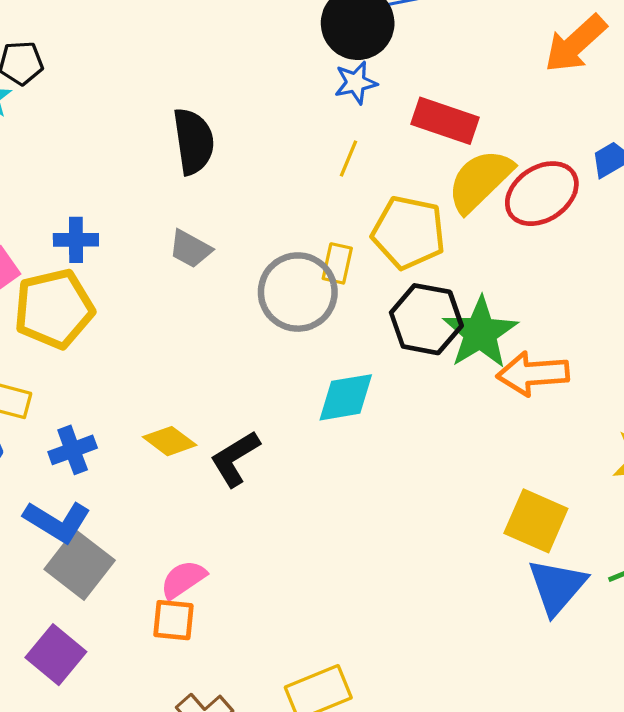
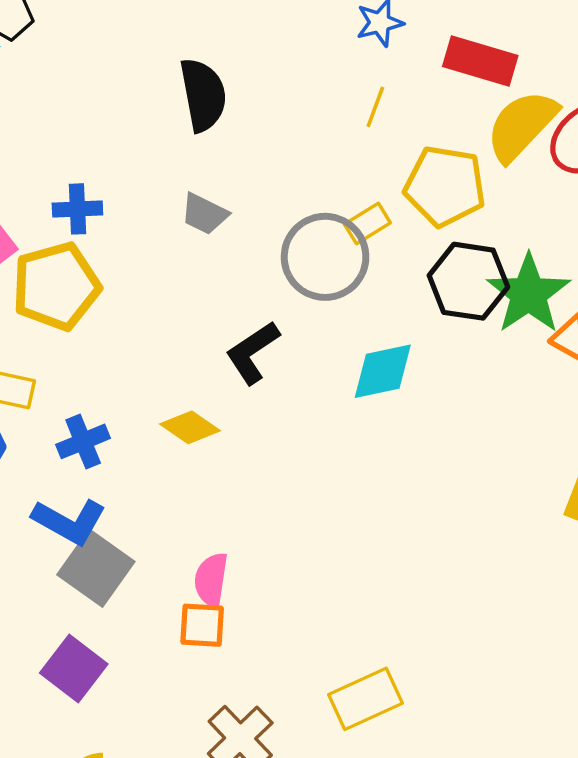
yellow rectangle: (337, 263) -> (367, 223), turned 48
black L-shape: (235, 459) -> (252, 352), moved
pink semicircle: (183, 579) -> (211, 580), turned -45

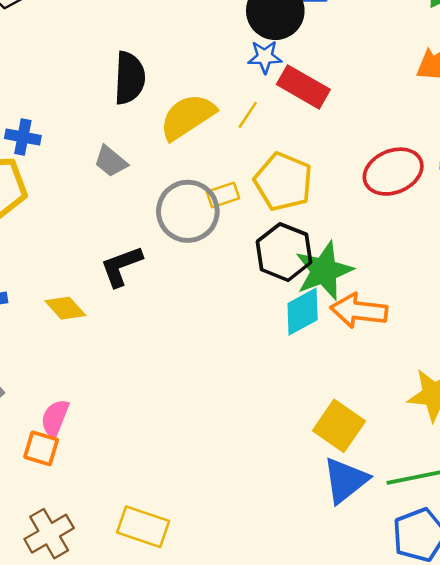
red rectangle: (480, 61) -> (303, 87), moved
yellow semicircle: (522, 126) -> (187, 117), moved
cyan diamond: (383, 371) -> (303, 312), moved, turned -30
yellow rectangle: (365, 699) -> (143, 527), turned 30

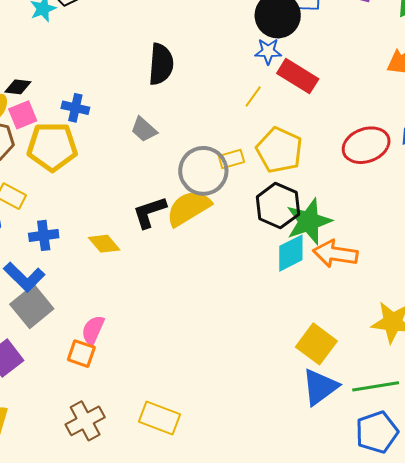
yellow semicircle: (187, 117) -> (189, 208), moved

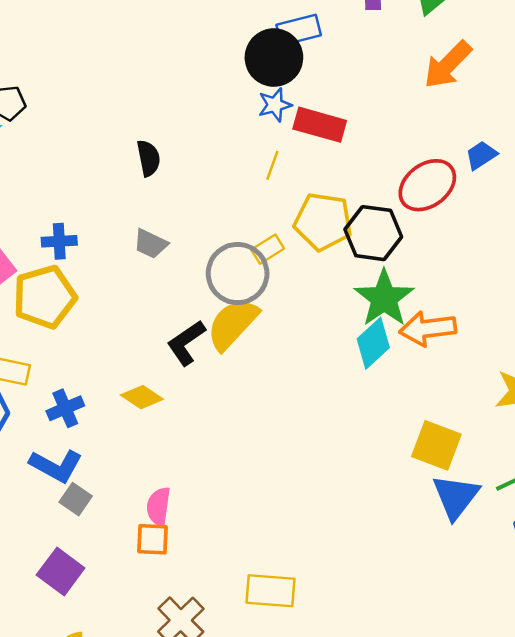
black semicircle: (161, 64) -> (149, 158), size x0.7
black hexagon: (278, 206) -> (373, 233), moved
gray square: (32, 306) -> (76, 499), size x0.6

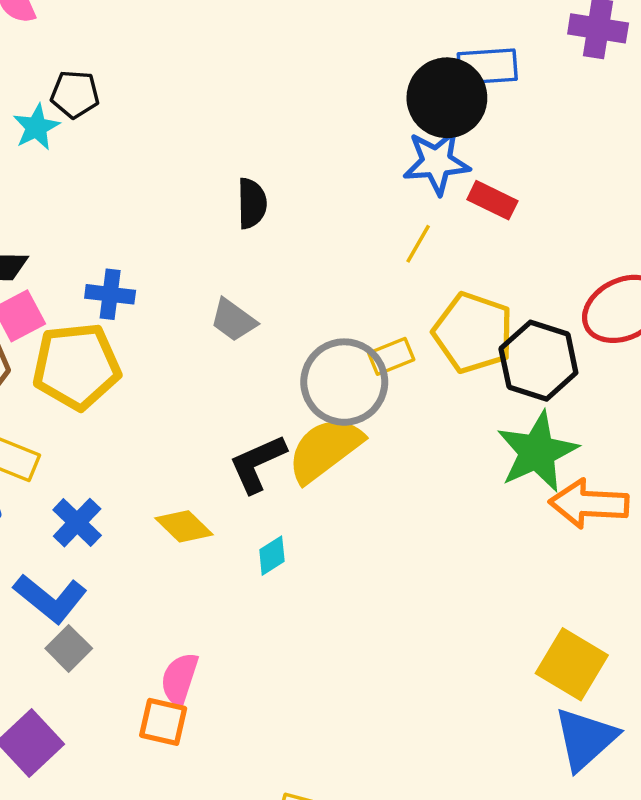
blue star: (275, 105) -> (437, 162), size x1.4
red rectangle: (320, 125) -> (492, 200), size x0.7
cyan diamond: (373, 343) -> (272, 556), moved, size x0.6
blue cross: (65, 408) -> (77, 523), turned -33

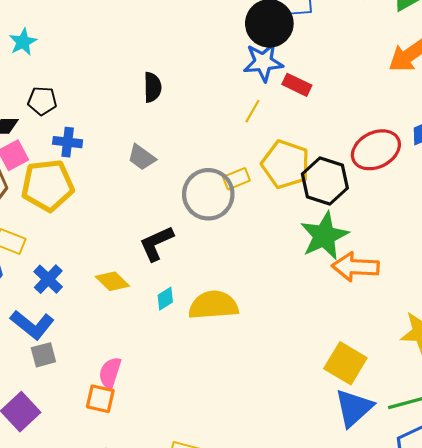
black pentagon: (75, 94) -> (42, 101), moved
yellow semicircle: (325, 449) -> (213, 305), moved, turned 33
gray square: (69, 648) -> (43, 355), turned 30

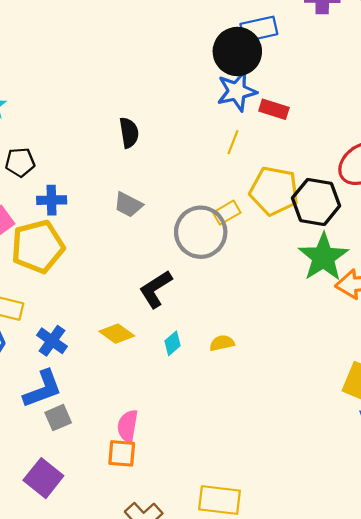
yellow semicircle: (213, 305) -> (222, 343), size x0.5
blue L-shape: (32, 325) -> (43, 389), turned -51

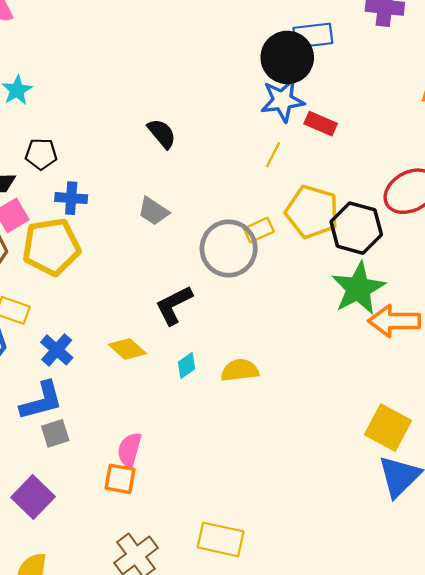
black semicircle: (129, 133) -> (162, 134), turned -36
yellow semicircle: (222, 343) -> (240, 370), size x1.4

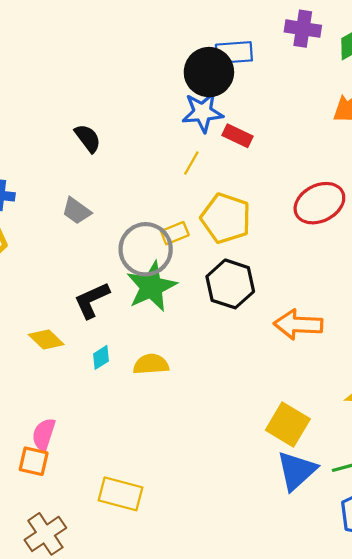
black hexagon: (356, 228) -> (230, 284), moved
green star: (358, 288) -> (151, 287), moved
yellow rectangle: (221, 539) -> (121, 494), moved

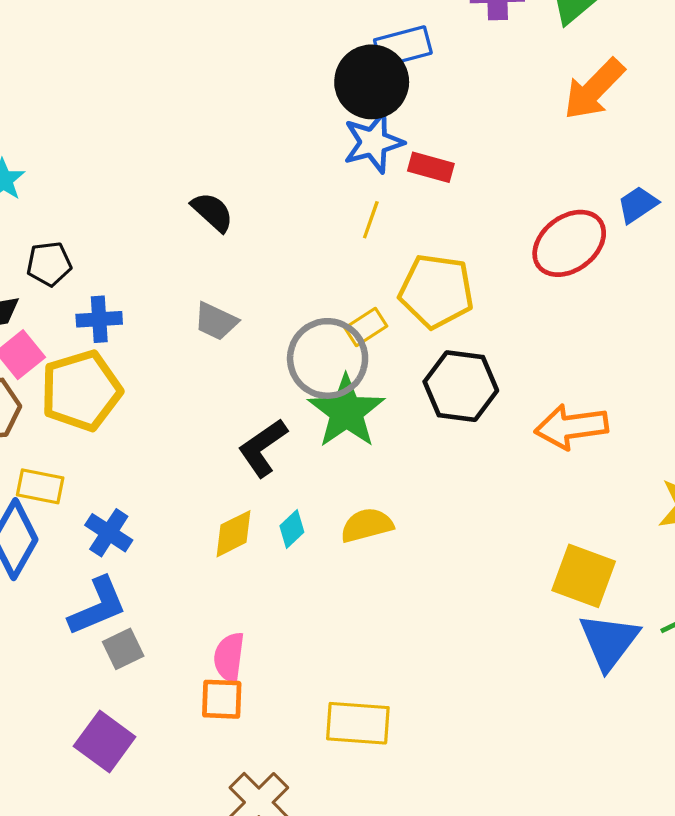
yellow diamond: (46, 339) -> (234, 534), moved, turned -60

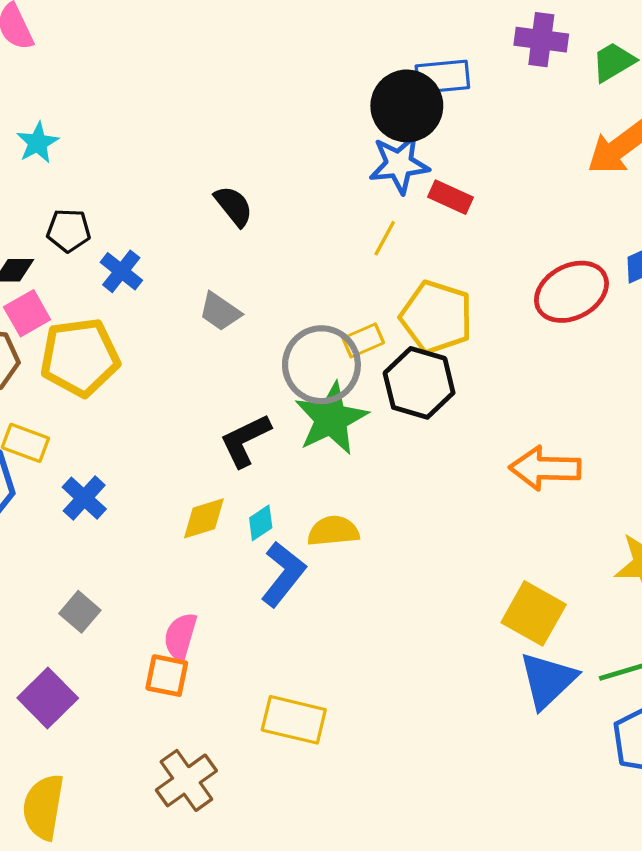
blue cross: (99, 319) -> (121, 271), moved, turned 33
black hexagon: (461, 386) -> (419, 383), moved
blue L-shape: (98, 606) -> (283, 574), moved, turned -38
gray square: (123, 649) -> (80, 612), turned -33

